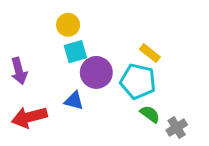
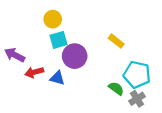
purple arrow: (19, 71) -> (15, 55), turned 132
cyan pentagon: (138, 81) -> (137, 75), moved
red arrow: (29, 117) -> (34, 72), moved, size x0.7

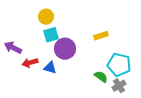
yellow rectangle: (116, 41) -> (101, 36), turned -56

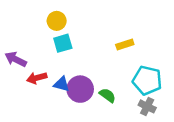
purple circle: (65, 49) -> (80, 89), moved
green semicircle: (101, 77) -> (107, 95), moved
gray cross: (119, 86) -> (147, 106), turned -32

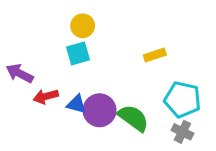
yellow circle: (57, 21) -> (83, 26), moved
green semicircle: (107, 95) -> (133, 118), size x1.5

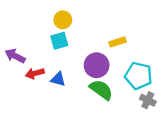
purple circle: (100, 110) -> (97, 65), moved
gray cross: (182, 132) -> (148, 100), moved

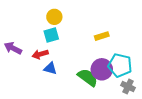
purple circle: (97, 65) -> (102, 69), moved
red arrow: (35, 73) -> (40, 54), moved

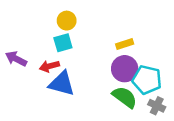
blue triangle: (50, 68) -> (62, 83), size x1.6
purple circle: (102, 69) -> (125, 69), moved
green semicircle: (88, 77) -> (125, 97), moved

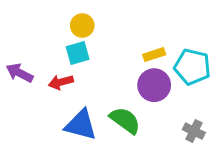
cyan pentagon: (147, 80) -> (192, 67), moved
blue triangle: (62, 83) -> (81, 125), moved
green semicircle: (125, 97) -> (125, 120), moved

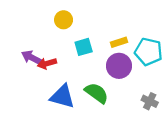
cyan square: (78, 53) -> (84, 47), moved
purple arrow: (20, 73) -> (32, 58), moved

